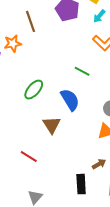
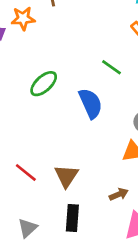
brown triangle: (52, 125) -> (66, 176), moved
black rectangle: (81, 184) -> (72, 218), moved

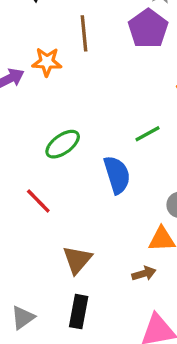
green line: (111, 67) -> (147, 134), turned -70
red line: (26, 173) -> (38, 201), moved
brown arrow: (119, 194) -> (144, 274), moved

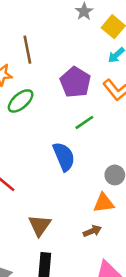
purple pentagon: (148, 29) -> (75, 82), moved
green ellipse: (63, 144) -> (21, 101), moved

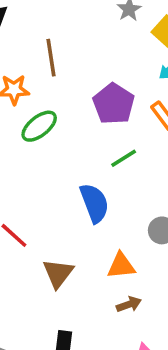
orange triangle: (104, 203) -> (121, 266), moved
brown triangle: (40, 225) -> (58, 273), moved

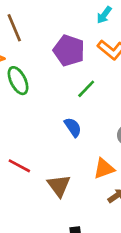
green ellipse: (39, 126) -> (18, 81), turned -64
blue semicircle: (94, 203) -> (73, 127), size x0.7

